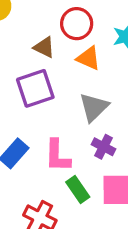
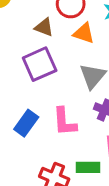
green rectangle: (78, 190) -> (88, 167), moved, turned -50

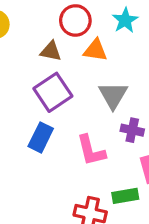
blue rectangle: (26, 123) -> (41, 137), moved

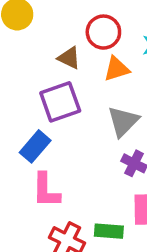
orange triangle: (95, 50) -> (117, 69), turned -40
pink L-shape: (91, 150) -> (46, 190), moved

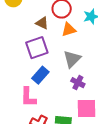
blue rectangle: (35, 146) -> (40, 75), moved

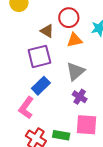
pink L-shape: (28, 97) -> (26, 108), turned 30

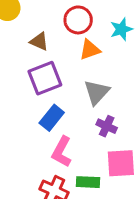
brown triangle: (47, 31) -> (39, 41), moved
pink L-shape: (26, 108) -> (62, 152), moved

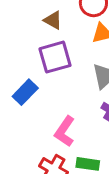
blue rectangle: (52, 118) -> (25, 92), moved

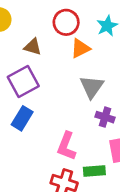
purple square: (55, 57) -> (23, 82), moved

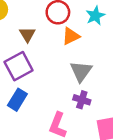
brown triangle: (33, 47) -> (27, 34), turned 42
purple cross: (105, 117) -> (82, 100), moved

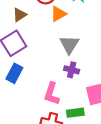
brown triangle: (27, 34) -> (20, 15), turned 32

